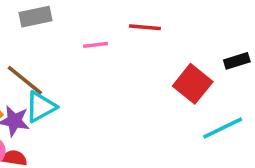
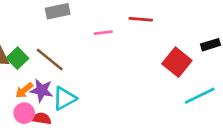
cyan triangle: (41, 107) -> (64, 98), moved

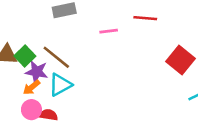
purple star: (42, 90) -> (37, 72), moved
cyan triangle: (64, 98) -> (60, 85), moved

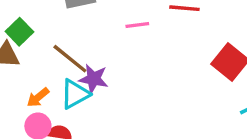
green square: (25, 56) -> (19, 32), moved
purple star: (37, 72) -> (94, 79), moved

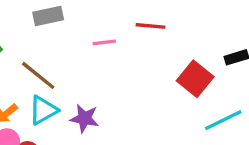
purple star: (94, 79) -> (84, 118), moved

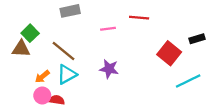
purple star: (84, 118) -> (109, 69), moved

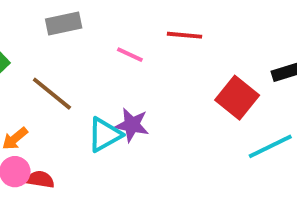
pink line: (108, 29) -> (130, 55), turned 32
cyan triangle: (67, 74) -> (105, 135), moved

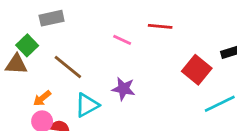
gray rectangle: (64, 24) -> (52, 18), moved
cyan triangle: (105, 135) -> (87, 105), moved

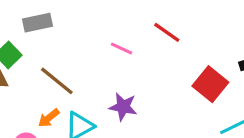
red line: (160, 26) -> (167, 32), turned 30
orange arrow: (42, 98) -> (49, 118), moved

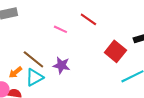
brown line: (57, 81) -> (33, 59), moved

